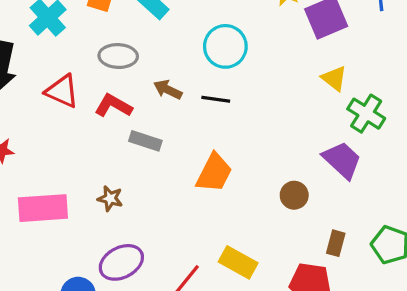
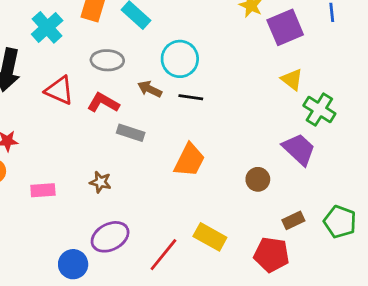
cyan circle: (225, 46) -> (180, 59), moved
pink rectangle: (43, 208) -> (43, 190), size x0.6
brown rectangle: (336, 243) -> (293, 220), turned 50

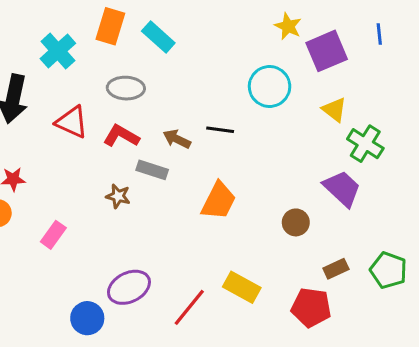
cyan circle: (180, 59) -> (270, 86), moved
brown arrow: (150, 89) -> (177, 139), moved
brown star: (100, 182) -> (118, 196), moved
pink rectangle: (43, 190) -> (53, 235), turned -50

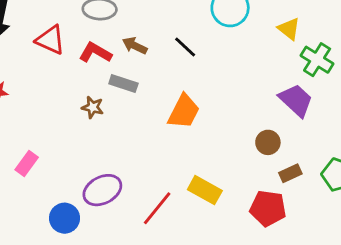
black line: (220, 130) -> (185, 47), turned 35
brown arrow: (177, 139) -> (135, 46), moved
brown circle: (296, 222) -> (268, 142), moved
pink rectangle: (53, 235) -> (27, 163), moved

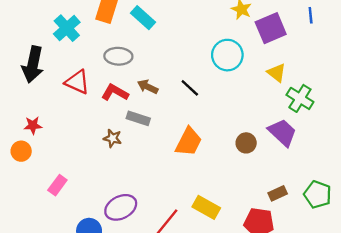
brown circle: (268, 142) -> (246, 143), moved

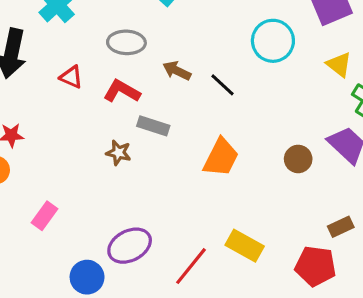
red triangle: (77, 82) -> (71, 77), size x0.7
brown arrow: (148, 87) -> (177, 71), moved

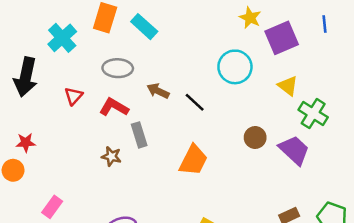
red triangle: (71, 77) -> (74, 96), turned 48
gray rectangle: (153, 126) -> (139, 135), turned 55
brown circle: (298, 159) -> (255, 137), moved

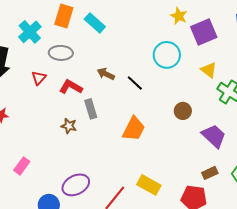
gray ellipse: (118, 68) -> (61, 53), moved
purple trapezoid: (294, 150) -> (214, 136), moved

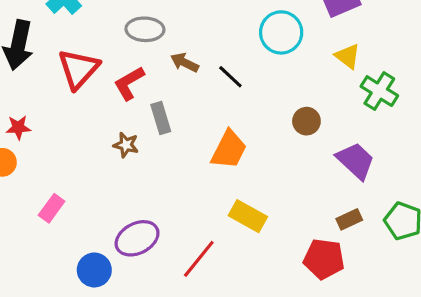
gray ellipse: (61, 53) -> (145, 29), moved
red triangle: (39, 78) -> (78, 69), size x1.8
red L-shape: (71, 87) -> (129, 83), turned -60
yellow rectangle: (149, 185) -> (248, 216), moved

